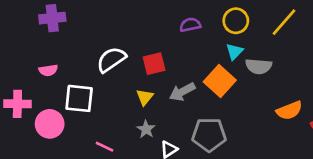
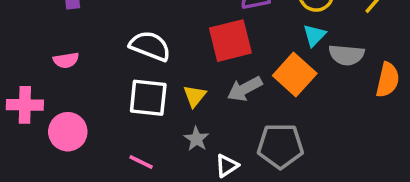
white semicircle: (111, 60) -> (150, 46), turned 56
red square: (154, 64) -> (230, 41), moved, size x1.4
white square: (79, 98) -> (148, 98), moved
orange semicircle: (289, 110) -> (388, 80), moved, turned -55

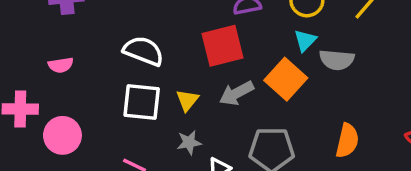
orange semicircle: (388, 80) -> (347, 141), moved
gray star: (196, 139) -> (189, 142), turned 30

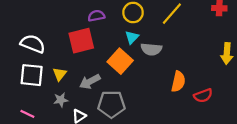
gray arrow: (237, 93) -> (90, 82), moved
orange semicircle: (347, 141) -> (178, 82), moved

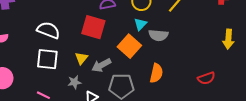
red square: (81, 41) -> (93, 27), turned 30
yellow triangle: (60, 74) -> (81, 58), moved
orange semicircle: (178, 82) -> (156, 73), moved

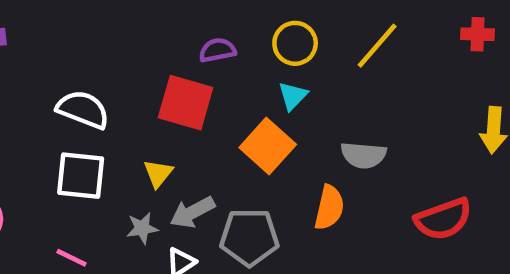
gray semicircle: (158, 35) -> (363, 155), moved
gray arrow: (101, 65) -> (192, 212), moved
red semicircle: (206, 78) -> (443, 219), size x1.4

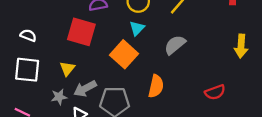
white semicircle: (83, 109) -> (28, 35), size x0.6
gray semicircle: (363, 155) -> (175, 45), moved, turned 135
red semicircle: (443, 219) -> (215, 92), size x0.7

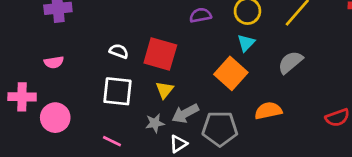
red square: (81, 32) -> (160, 54), moved
orange semicircle: (156, 86) -> (268, 111), turned -115

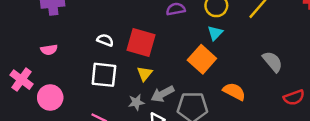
gray semicircle: (290, 62) -> (272, 62), moved, turned 90
pink cross: (22, 97) -> (22, 80), turned 35
orange semicircle: (268, 111) -> (234, 92), turned 40

